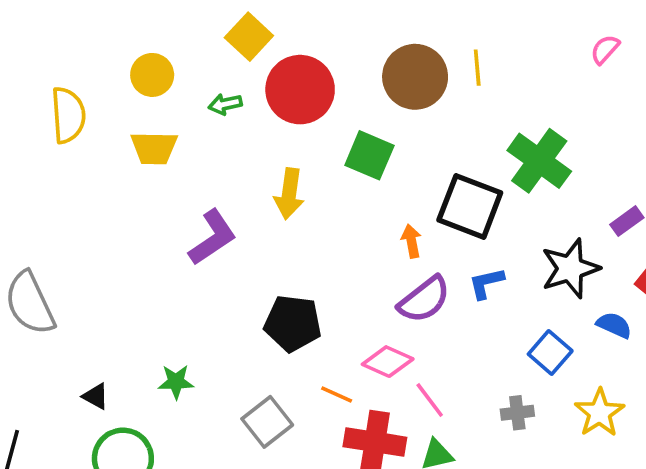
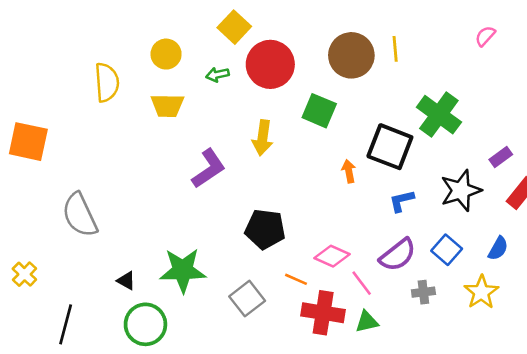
purple semicircle: (424, 300) -> (398, 255), moved
blue semicircle: (614, 325) -> (498, 248), moved, turned 95
green star: (176, 382) -> (183, 270), size x1.8

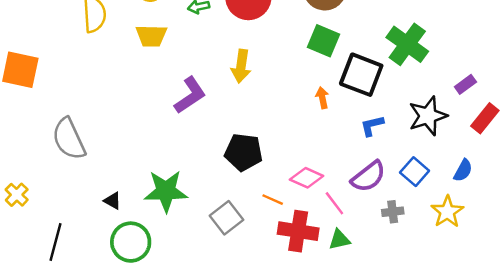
green square: (319, 111) -> (324, 41), moved

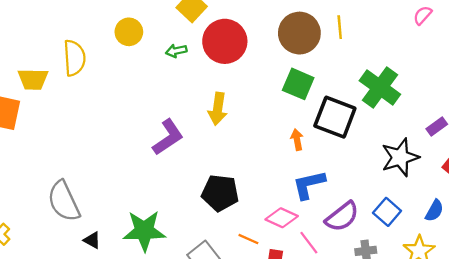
yellow trapezoid: (151, 36) -> (33, 79), moved
blue L-shape: (372, 126) -> (309, 185), moved, size x1.4
gray semicircle: (69, 139) -> (64, 201), moved

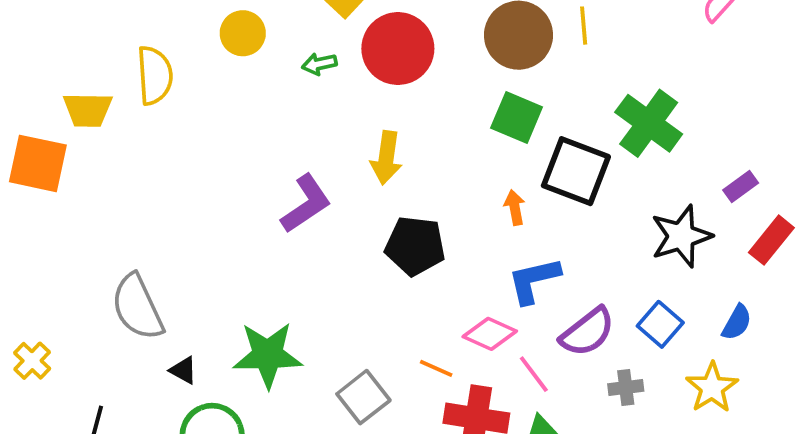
black pentagon: (220, 193) -> (415, 246), moved

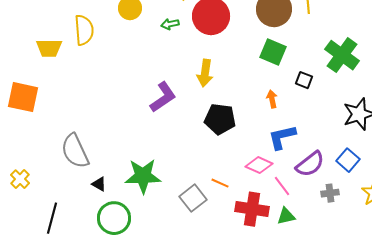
orange square: (38, 163) -> (23, 97), moved
black square: (576, 171) -> (304, 80), size x0.5
orange line: (436, 368) -> (220, 183), moved

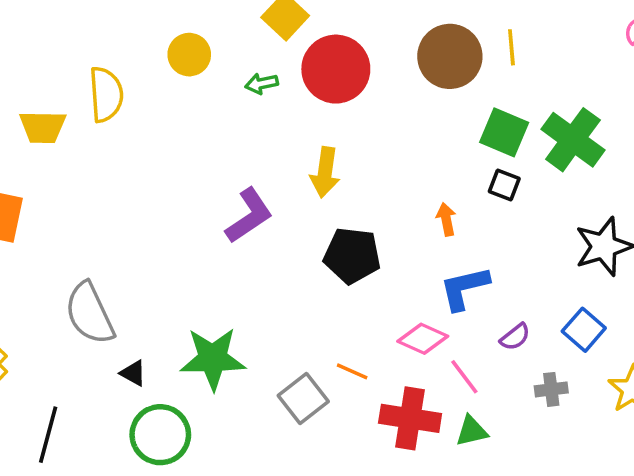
green square: (273, 52) -> (504, 132), moved
purple semicircle: (310, 164) -> (515, 337), size x0.6

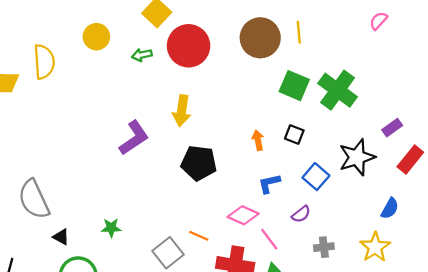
black square: (504, 185) -> (294, 134), moved
blue L-shape: (464, 288) -> (269, 183), size x0.7
blue square: (584, 330) -> (316, 177), moved
green star: (213, 359) -> (111, 228), size x0.5

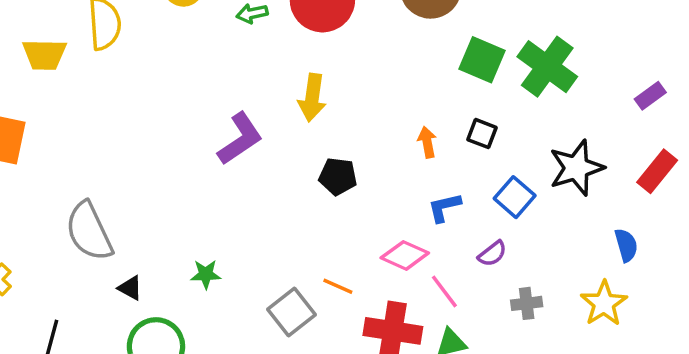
purple rectangle: (392, 128) -> (650, 96), moved
black pentagon: (199, 163) -> (338, 176), size x0.7
blue semicircle: (390, 208) -> (626, 245), turned -45

